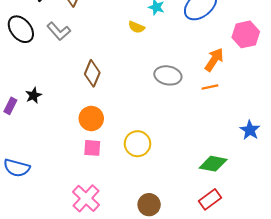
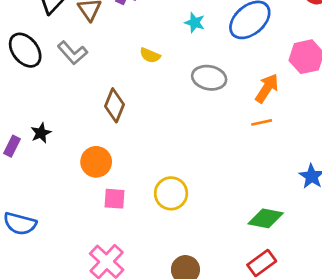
yellow semicircle: (136, 27) -> (150, 55), moved
gray ellipse: (168, 75) -> (209, 78), moved
orange circle: (91, 119) -> (96, 162), moved

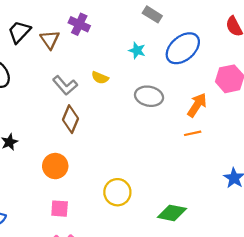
gray L-shape: (72, 53) -> (65, 85), moved
pink square: (115, 199) -> (60, 209), moved
green diamond: (266, 218) -> (172, 213), moved

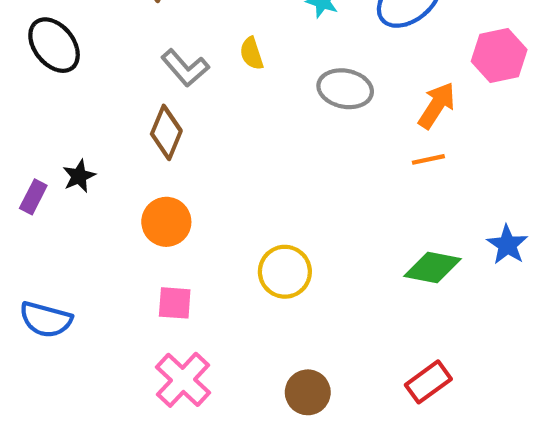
yellow semicircle: (100, 78) -> (252, 53), turned 49
brown diamond: (70, 119) -> (166, 132), moved
green diamond: (172, 213) -> (433, 268), moved

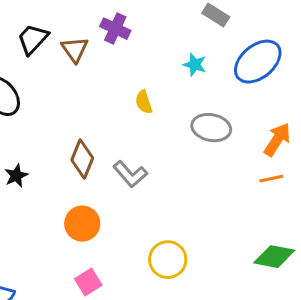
gray L-shape: (185, 68) -> (130, 174), moved
black star: (79, 176) -> (16, 176), moved
pink square: (175, 303) -> (88, 282), turned -36

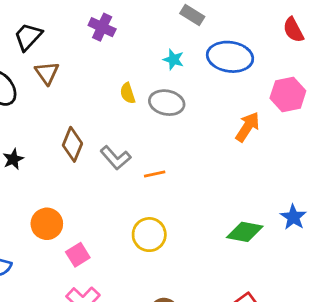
brown triangle: (75, 50) -> (47, 73), moved
blue ellipse: (258, 62) -> (230, 57), turned 48
gray ellipse: (211, 128) -> (167, 103), moved
orange line: (271, 179) -> (155, 174), moved
orange circle: (82, 224) -> (47, 224), moved

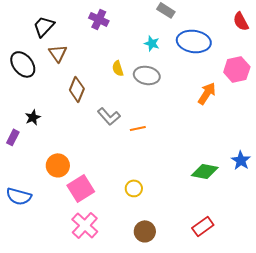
brown diamond: (72, 144) -> (77, 89), moved
yellow circle: (149, 235) -> (134, 188), moved, size x0.7
pink square: (78, 255) -> (81, 188), size x1.5

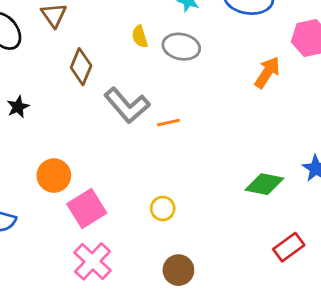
gray L-shape: (109, 116) -> (127, 105), size x1.4
red rectangle: (203, 226) -> (289, 247), moved

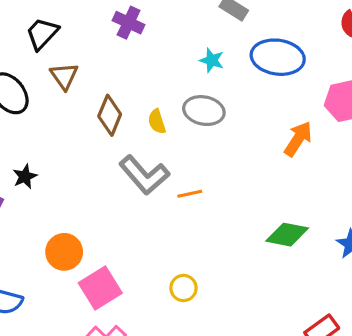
yellow semicircle: (140, 37) -> (157, 122), moved
brown diamond: (81, 67) -> (110, 115), moved
green diamond: (264, 184) -> (287, 235), moved

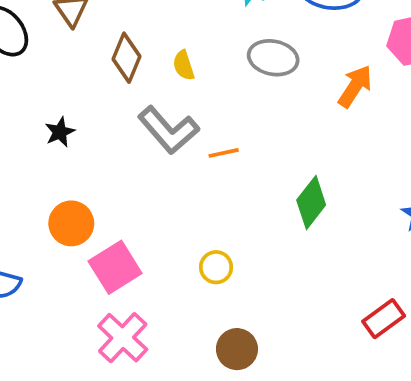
gray ellipse: (204, 111) -> (273, 58), moved
black star: (25, 177) -> (60, 132), moved
green diamond: (287, 235) -> (311, 202), moved, turned -63

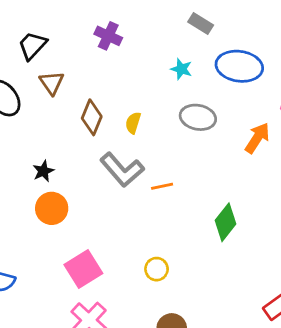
yellow semicircle: (184, 65) -> (133, 123), turned 35
orange circle: (71, 223) -> (52, 208), moved

